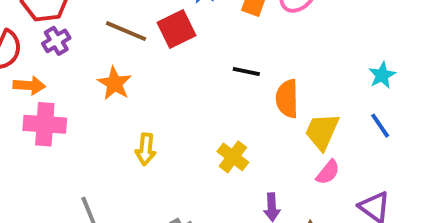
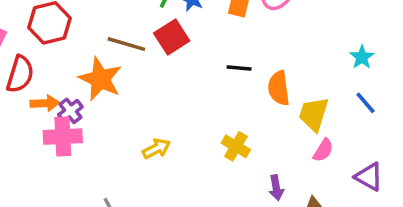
purple cross: (56, 41) -> (70, 111), moved
orange star: (115, 83) -> (100, 79), moved, size x1.4
yellow arrow: (146, 149) -> (156, 149), turned -116

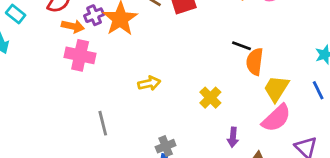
black line: (239, 68) -> (242, 46), moved
purple cross: (70, 111) -> (94, 15), moved
pink semicircle: (323, 150) -> (276, 118), size x1.6

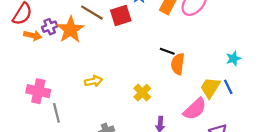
pink cross: (80, 55) -> (38, 91), moved
yellow trapezoid: (276, 89) -> (210, 88), moved

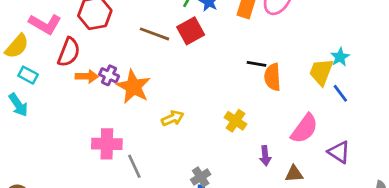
purple cross: (50, 27) -> (109, 75), moved, turned -32
orange star: (71, 30) -> (133, 87), moved
yellow trapezoid: (210, 88) -> (321, 72), moved

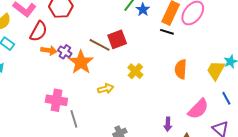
red square: (191, 31) -> (117, 39), moved
brown line: (155, 34) -> (100, 45), moved
black line: (257, 64) -> (167, 32), moved
blue line: (340, 93) -> (226, 98), moved
yellow cross: (236, 121) -> (135, 71), moved

